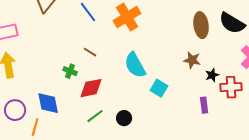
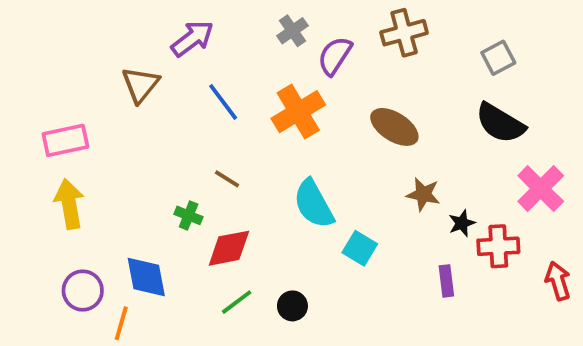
brown ellipse: (201, 25) -> (394, 127), moved, turned -50

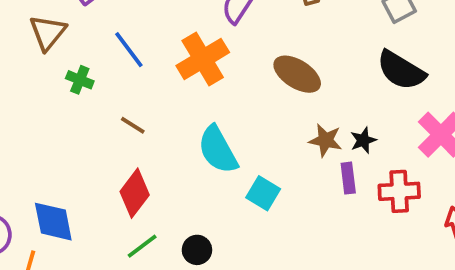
green cross: (189, 215) -> (80, 80), moved
black star: (462, 223) -> (363, 140), moved
red diamond: (229, 248) -> (135, 193), turned -42
purple rectangle: (446, 281) -> (348, 178), moved

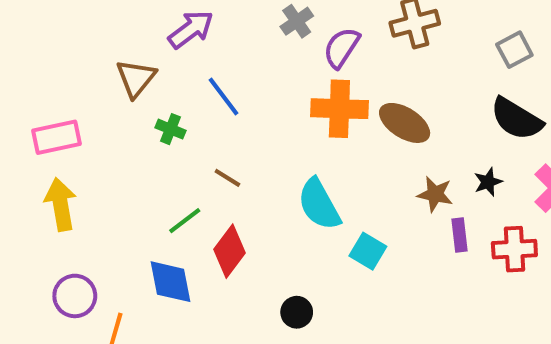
orange cross: (203, 59) -> (339, 109), moved, turned 33
black star: (363, 140) -> (488, 182), moved
blue diamond: (53, 222) -> (170, 282), moved
green line: (142, 246) -> (185, 221), moved

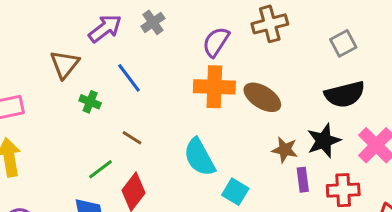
gray cross: (297, 21) -> (153, 22), moved
black semicircle: (516, 119) -> (345, 94), turned -45
black star: (488, 182) -> (324, 141), size x1.6

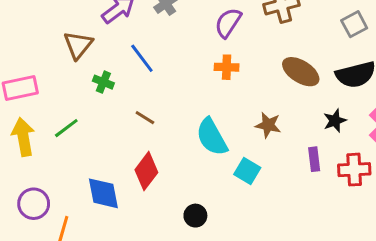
orange cross: (214, 87) -> (227, 67), size x0.6
brown ellipse: (262, 97) -> (301, 72), moved
black star: (324, 141) -> (335, 121), size x0.7
brown star: (285, 150) -> (268, 125), moved
green line: (101, 169) -> (66, 128), moved

